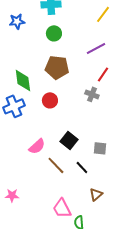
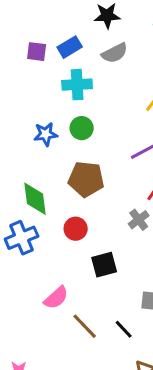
blue star: (17, 21) -> (46, 134), moved
gray cross: (92, 94) -> (139, 220), turned 32
black square: (69, 140) -> (104, 265), moved, turned 36

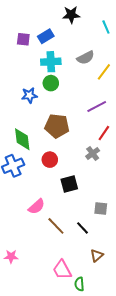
gray semicircle: (115, 53) -> (86, 58), moved
green circle: (82, 128) -> (51, 83), moved

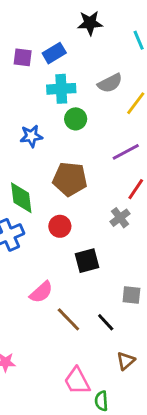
green circle: (51, 83) -> (76, 119), moved

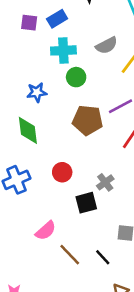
brown pentagon: (70, 179) -> (88, 120), moved
green diamond: (21, 198) -> (28, 130), moved
gray cross: (120, 218) -> (105, 182), moved

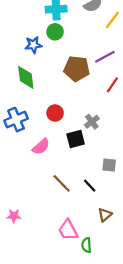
green circle: (76, 77) -> (55, 32), moved
pink semicircle: (46, 231) -> (41, 147), moved

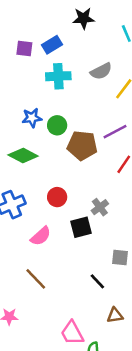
green circle: (55, 32) -> (57, 125), moved
green diamond: (26, 77) -> (23, 156), turned -55
brown line: (62, 183) -> (36, 279), moved
brown triangle: (105, 215) -> (115, 315), turned 32

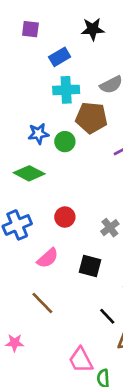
purple square: (24, 49) -> (30, 29), moved
brown pentagon: (82, 145) -> (91, 118), moved
black square: (81, 227) -> (90, 266), moved, turned 30
black line: (97, 281) -> (107, 316), moved

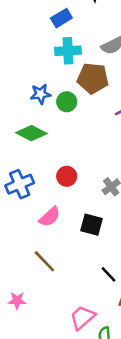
pink trapezoid: (81, 360) -> (82, 318), turned 76

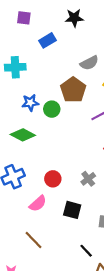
cyan cross: (68, 51) -> (15, 67), moved
brown pentagon: (93, 78) -> (73, 90), turned 30
red circle: (67, 176) -> (53, 179), moved

